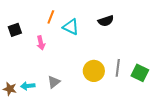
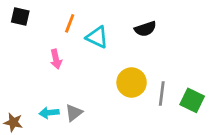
black square: (15, 30) -> (20, 16), moved, turned 32
yellow circle: (94, 71) -> (132, 82), moved
cyan arrow: (28, 86) -> (49, 113), moved

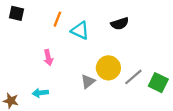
pink arrow: (56, 59) -> (48, 58), moved
gray line: (162, 93) -> (133, 77), turned 42
gray triangle: (74, 113) -> (88, 81), moved

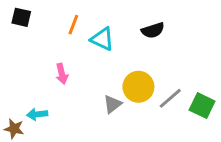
cyan arrow: (40, 93) -> (37, 114), moved

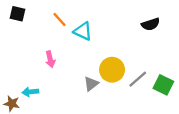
orange line: (73, 25) -> (60, 20), turned -63
black semicircle: (153, 30) -> (151, 24), moved

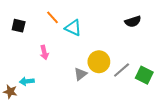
black square: (18, 14) -> (19, 26), moved

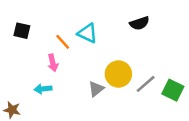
orange line: (53, 17) -> (63, 42), moved
black semicircle: (133, 22) -> (139, 23), moved
cyan arrow: (27, 81) -> (43, 89), moved

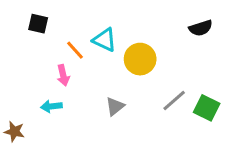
black semicircle: (139, 23) -> (201, 28), moved
black square: (22, 31) -> (38, 24), moved
yellow circle: (118, 74) -> (140, 59), moved

